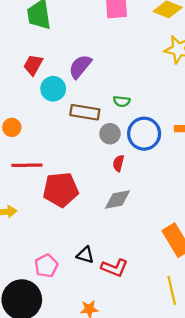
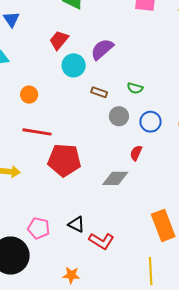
brown rectangle: (85, 112) -> (99, 92), size x0.6
blue circle: (144, 134) -> (150, 122), size x0.7
red semicircle: (118, 163) -> (136, 153), moved
pink pentagon: (46, 266) -> (39, 228), turned 30

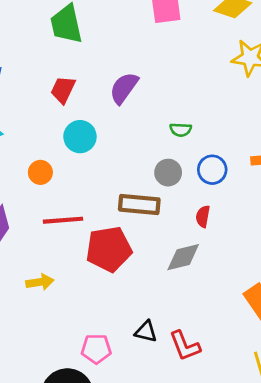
cyan circle: (74, 65) -> (80, 137), moved
brown rectangle: (99, 92) -> (139, 204), moved, size x1.8
red L-shape: (101, 241) -> (185, 346), turned 50

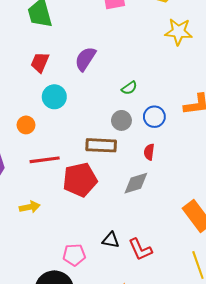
green semicircle: (181, 130) -> (129, 88), turned -35

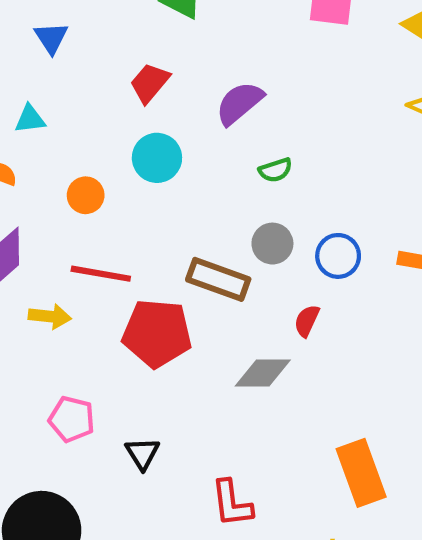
green semicircle: (129, 88) -> (275, 170), moved
yellow arrow: (30, 207) -> (50, 316), moved
black triangle: (111, 240) -> (142, 453), moved, turned 30
pink pentagon: (74, 255) -> (72, 419), moved

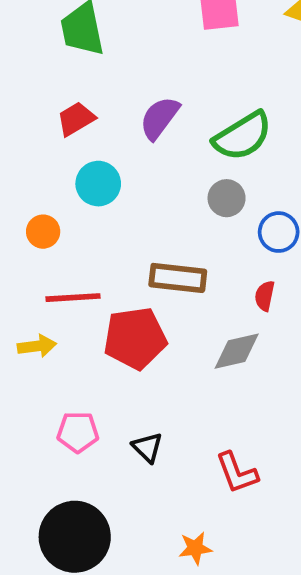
red trapezoid: (150, 83) -> (76, 119), turned 33
green semicircle: (275, 170) -> (243, 136), moved, size x2.0
gray circle: (272, 244) -> (227, 198), moved

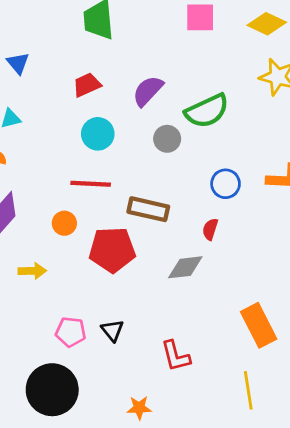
gray circle: (227, 198) -> (167, 139), moved
orange circle: (43, 232) -> (64, 223), moved
red line: (73, 298) -> (91, 184), moved
yellow arrow: (37, 346) -> (32, 271), moved
pink pentagon: (78, 432) -> (71, 332), moved

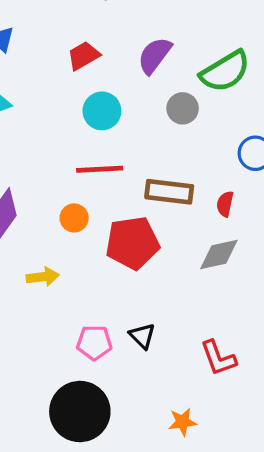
red semicircle: (210, 229) -> (225, 204), moved

